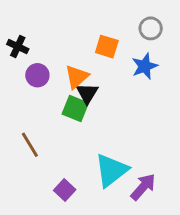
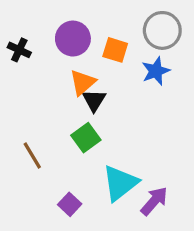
gray circle: (151, 28) -> (162, 30), size x1.5
purple circle: (37, 75) -> (73, 39), moved, size x1.4
green square: (75, 108) -> (86, 138), moved, turned 32

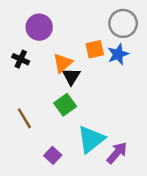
purple circle: (73, 39) -> (39, 27), moved
black cross: (19, 50) -> (21, 59), moved
orange square: (115, 50) -> (95, 49), moved, turned -30

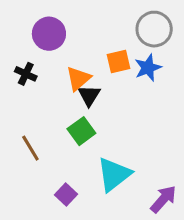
purple arrow: (117, 153) -> (163, 199), moved

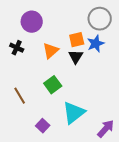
black triangle: (89, 96) -> (76, 57), moved

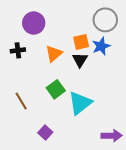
black cross: (17, 48) -> (18, 50), turned -32
cyan triangle: (74, 113) -> (80, 103), moved
purple arrow: (106, 129) -> (112, 136), turned 48

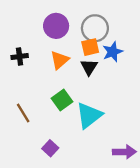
gray circle: (105, 20) -> (95, 28), moved
purple circle: (34, 23) -> (56, 26), moved

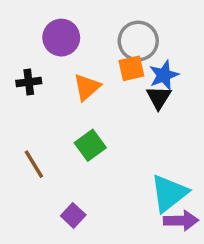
purple circle: (56, 26) -> (61, 38), moved
black triangle: (89, 67) -> (159, 97), moved
cyan triangle: (89, 115) -> (169, 193), moved

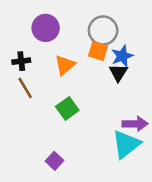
orange square: (131, 68) -> (98, 51), turned 30
brown line: (34, 164) -> (25, 88), moved
purple arrow: (181, 221) -> (135, 124), moved

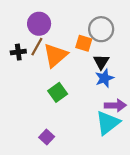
gray circle: (103, 30) -> (101, 29), moved
blue star: (122, 56) -> (104, 78), moved
orange triangle: (65, 65) -> (55, 55), size x1.4
brown line: (25, 88) -> (37, 47), moved, turned 60

